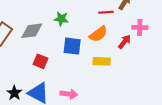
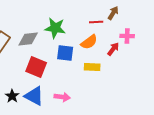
green star: (61, 19) -> (55, 28), size x1.5
red square: (41, 61) -> (36, 67), size x1.5

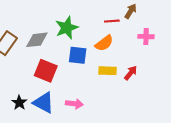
green star: (55, 28) -> (67, 28), turned -30
red arrow: (113, 49) -> (131, 73), moved

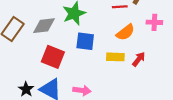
orange semicircle: (104, 43) -> (125, 32), moved

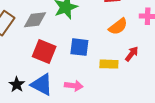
blue square: (85, 41) -> (79, 47), moved
yellow rectangle: (115, 57) -> (109, 64), moved

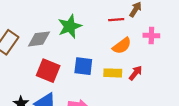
yellow rectangle: (109, 64) -> (113, 73), moved

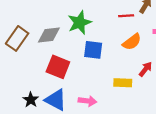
blue square: (83, 66) -> (93, 50), moved
yellow rectangle: (113, 73) -> (123, 83), moved

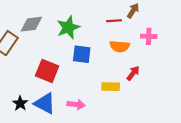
gray diamond: (49, 35) -> (31, 24), moved
orange semicircle: (132, 42) -> (120, 46), turned 42

